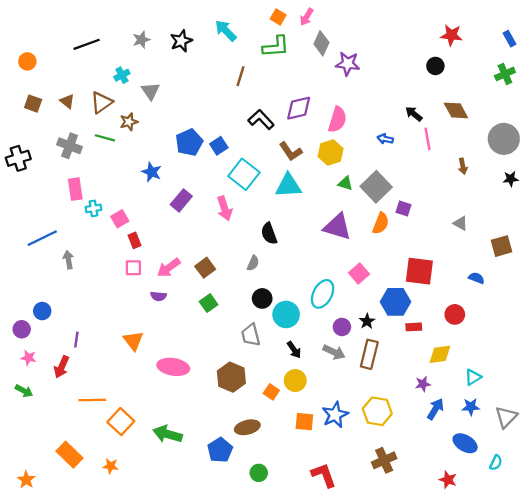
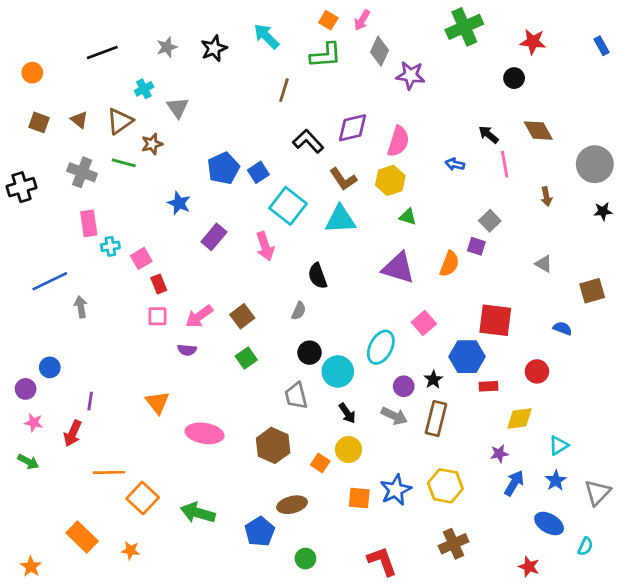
green cross: (505, 74) -> (464, 27), moved, size x1.5
gray square: (376, 187) -> (490, 221), moved, size x0.6
blue star: (471, 407) -> (556, 480), turned -30

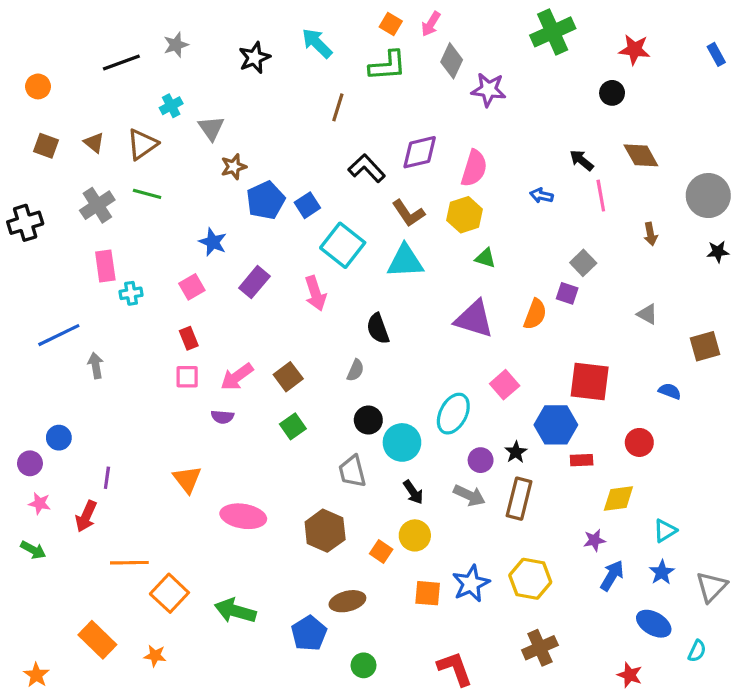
gray star: (167, 47) -> (176, 45), moved
brown star: (152, 144) -> (234, 167), moved
gray cross: (82, 172) -> (97, 205), turned 36
pink square: (141, 258) -> (192, 287), moved

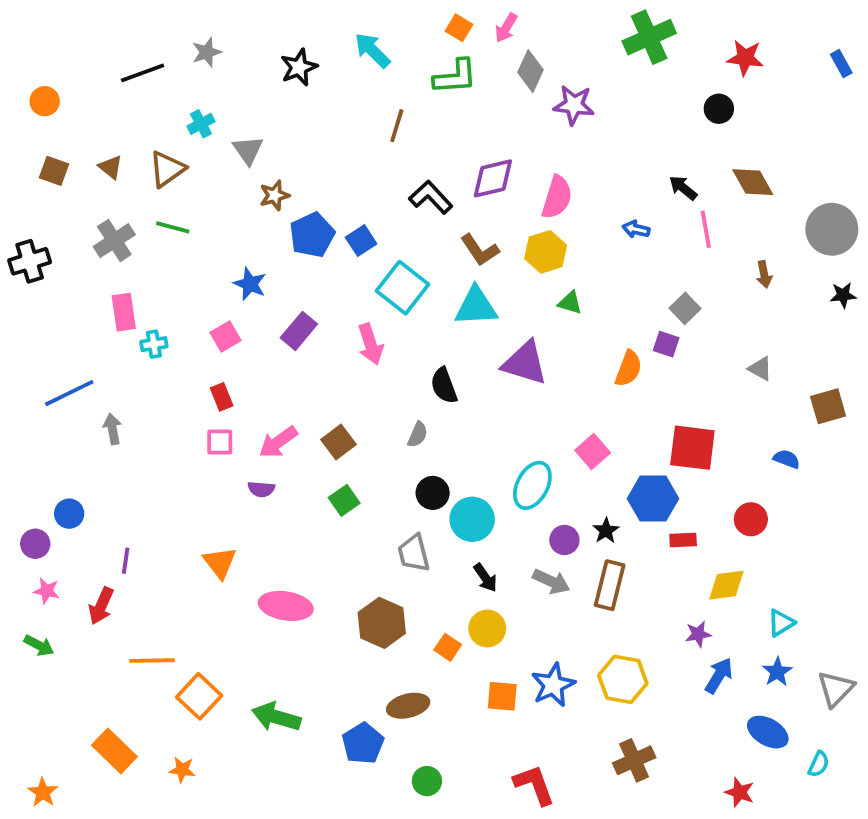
purple triangle: (474, 319) -> (525, 363), moved

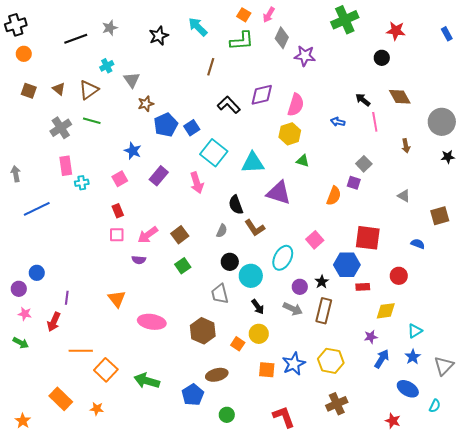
brown L-shape: (480, 250) -> (255, 228), moved
black cross: (30, 261) -> (16, 25), moved
gray arrow: (112, 429) -> (16, 174), moved

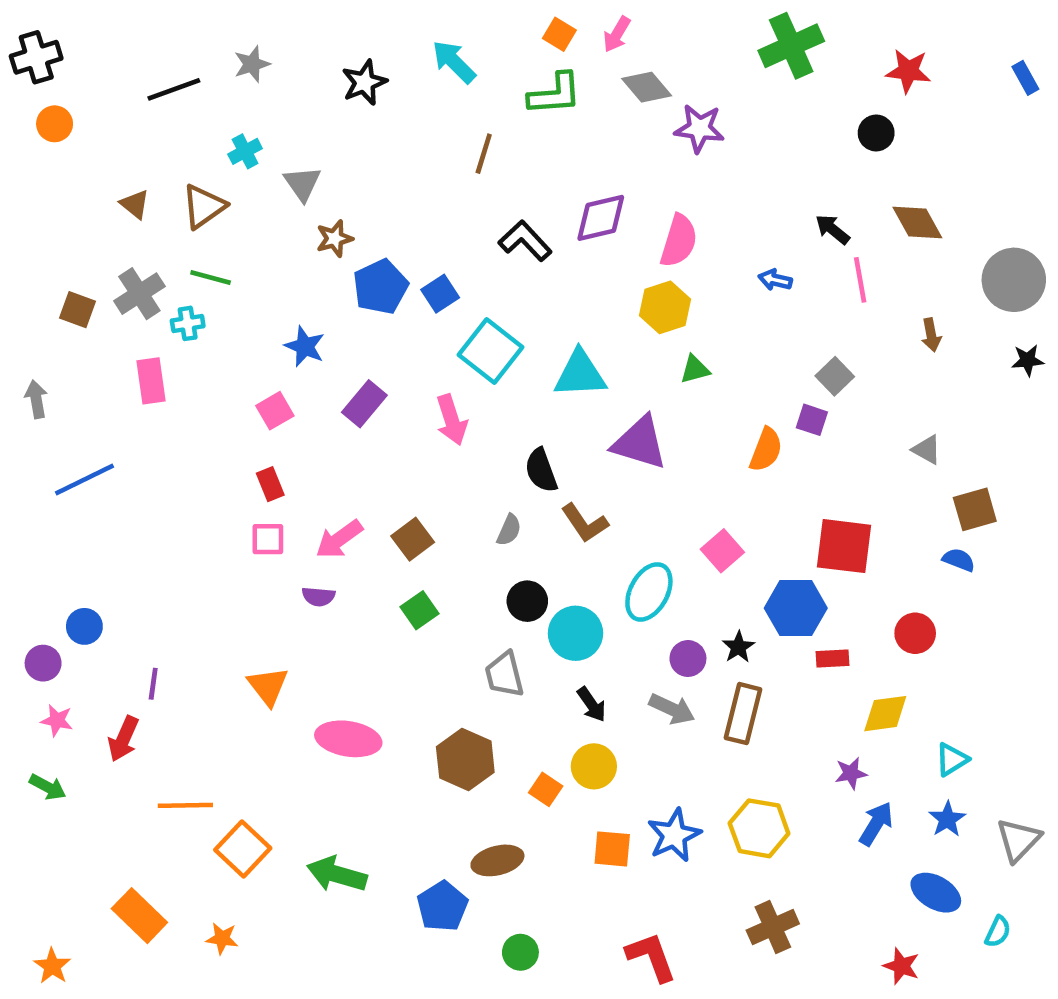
gray diamond: (282, 38) -> (647, 87), turned -65
brown square: (29, 91) -> (78, 310), moved
green triangle: (303, 161) -> (695, 369), turned -32
cyan cross: (82, 183) -> (188, 323), moved
brown square: (440, 216) -> (975, 509), moved

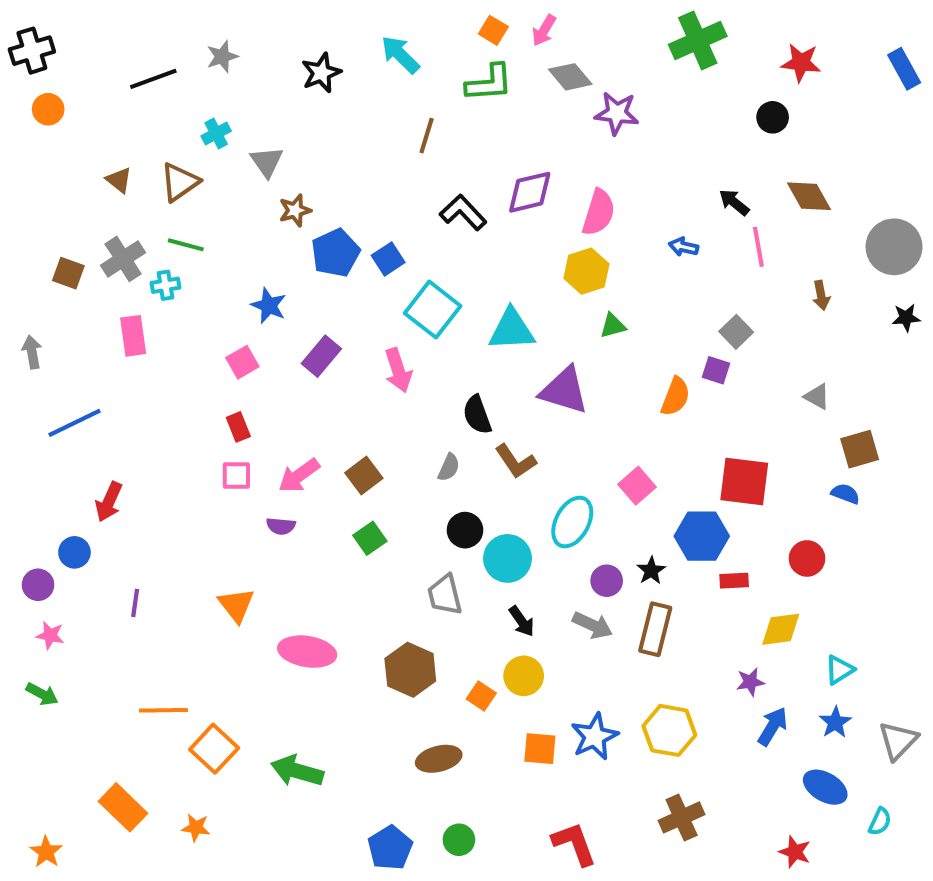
blue rectangle: (1025, 78) -> (904, 69), size x1.4
red arrow: (123, 739) -> (109, 502), moved
blue pentagon: (442, 906) -> (390, 848), moved

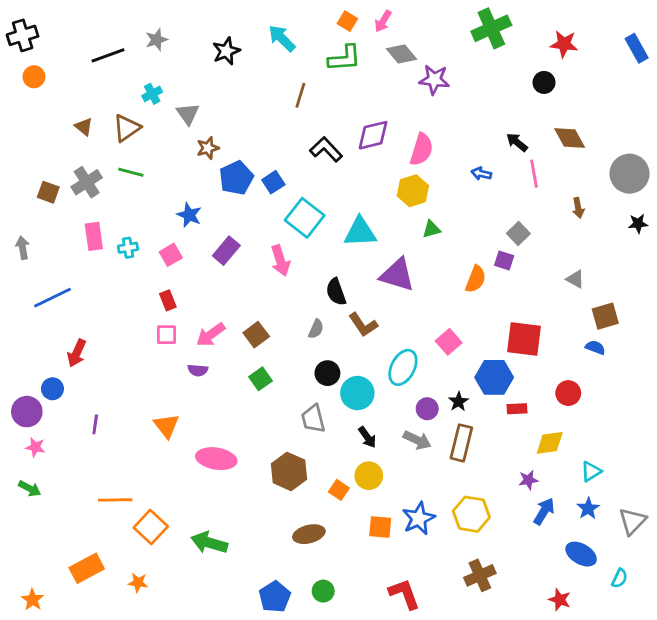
cyan cross: (166, 285) -> (128, 248), moved
purple circle: (38, 585) -> (27, 412), size x1.4
orange rectangle: (123, 807) -> (87, 568), turned -72

